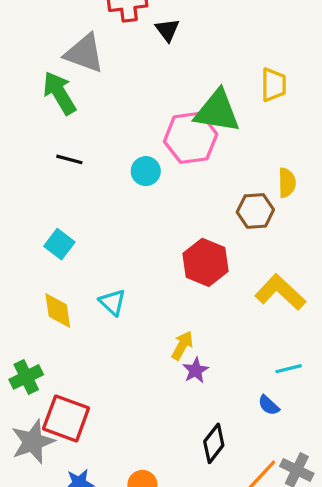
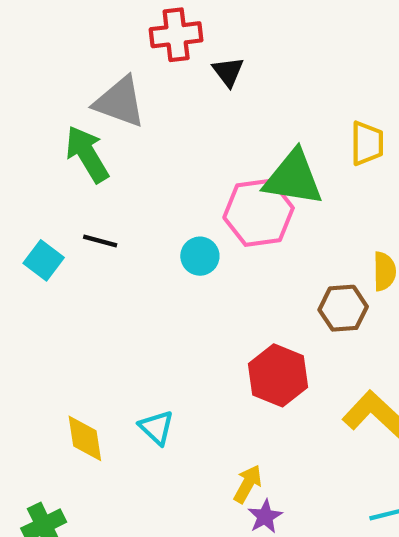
cyan square: (59, 244) -> (44, 260), moved

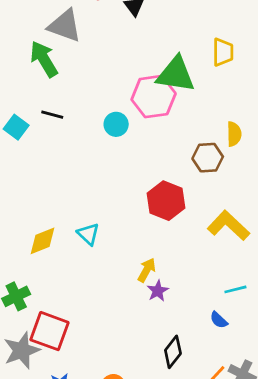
yellow diamond: (85, 438) -> (43, 241), turned 76

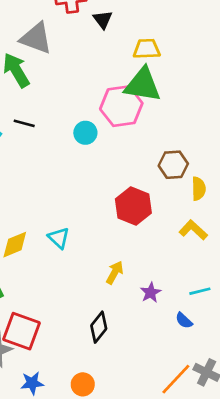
yellow trapezoid: (223, 52) -> (147, 49), moved, turned -92
yellow semicircle: (234, 134) -> (199, 189), moved
yellow L-shape: (228, 226) -> (193, 230), size x0.7
purple star: (158, 291) -> (151, 293), moved
black diamond: (173, 352) -> (99, 327), moved

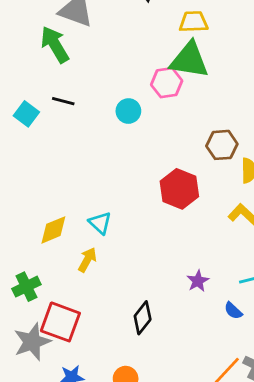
pink hexagon: (121, 106) -> (167, 83), size x0.7
yellow arrow: (115, 273) -> (87, 260), moved

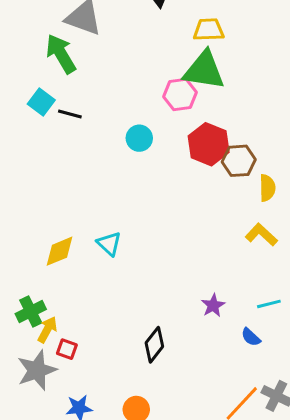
cyan circle: (128, 111) -> (139, 138), moved
cyan square: (26, 114) -> (41, 102), moved
red hexagon: (179, 189) -> (209, 144), moved
yellow arrow: (87, 260) -> (47, 330), moved
red square: (60, 322) -> (67, 349), size x0.5

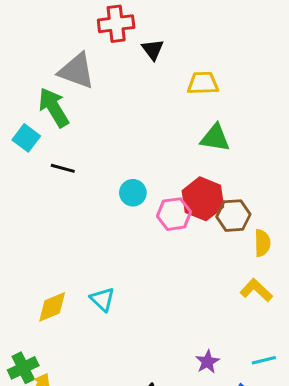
green triangle: (204, 70) -> (215, 138), moved, size x0.7
pink hexagon: (180, 94) -> (174, 214), moved
cyan square: (41, 102) -> (26, 138), moved

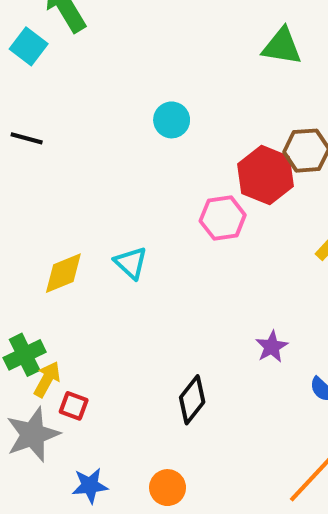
black line: (63, 168) -> (27, 138), moved
red hexagon: (203, 199) -> (266, 175), moved
pink hexagon: (174, 214) -> (223, 218), moved

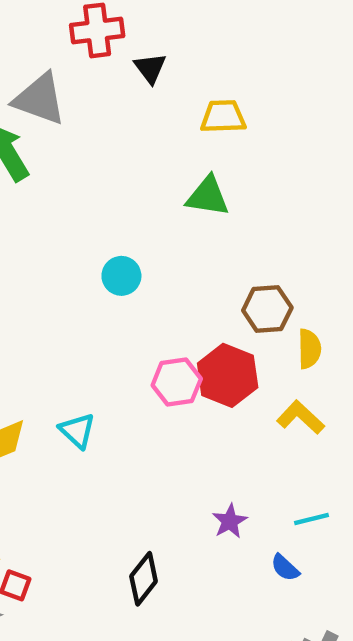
green triangle: (282, 46) -> (208, 196), moved
red hexagon: (266, 175) -> (228, 375), moved

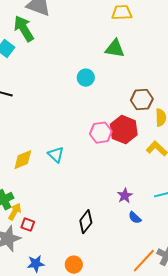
cyan circle: (121, 276) -> (86, 78), moved
blue semicircle: (285, 568) -> (135, 218), moved

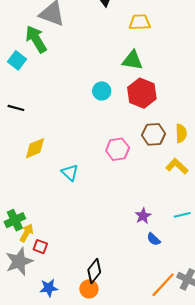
brown hexagon: (142, 100) -> (154, 134), moved
red hexagon: (124, 130) -> (142, 93), moved
yellow diamond: (23, 160) -> (35, 148), moved
black diamond: (86, 222) -> (94, 271), moved

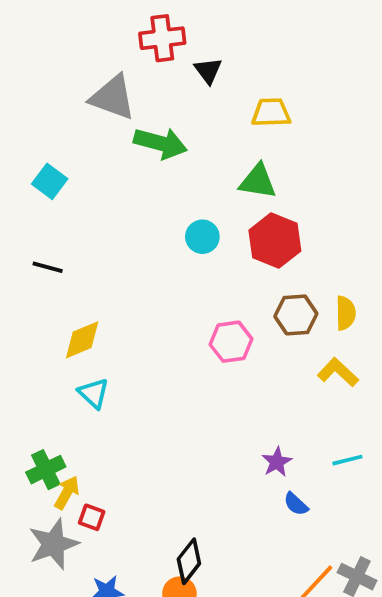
green arrow: (36, 39) -> (160, 143), moved, turned 136
cyan triangle: (70, 173) -> (94, 393), moved

